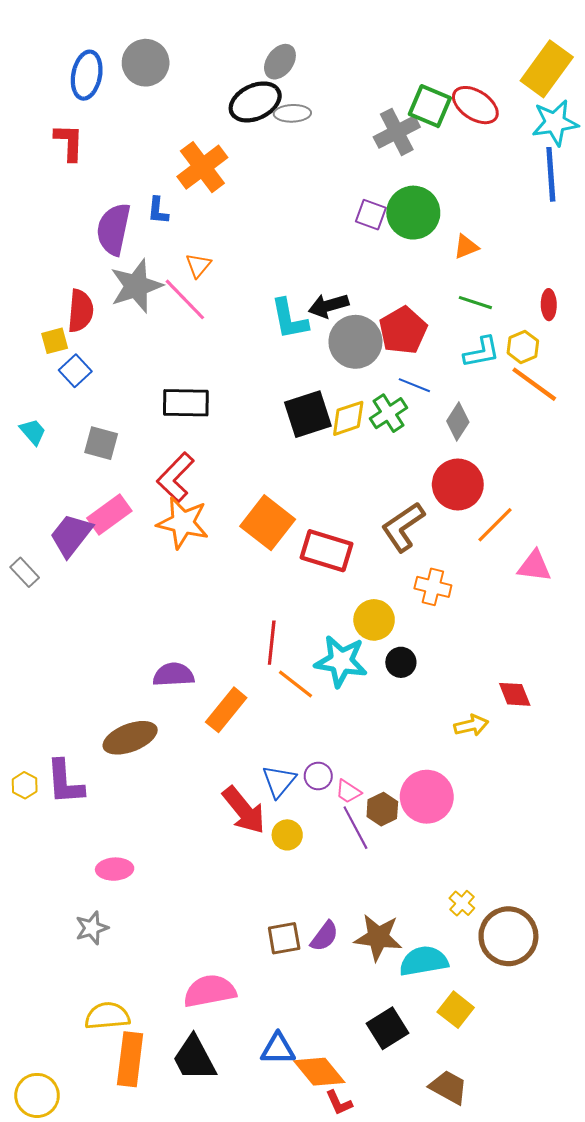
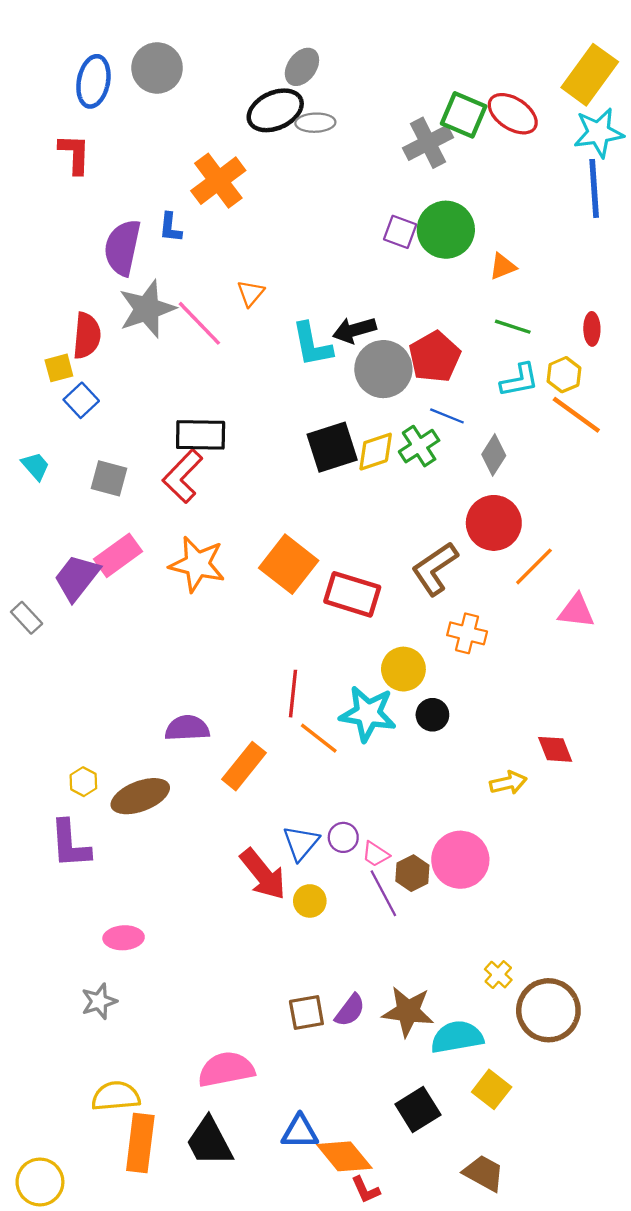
orange triangle: (198, 265) -> (251, 293), moved
red L-shape: (176, 477) -> (183, 476), moved
yellow hexagon: (25, 785) -> (83, 782), moved

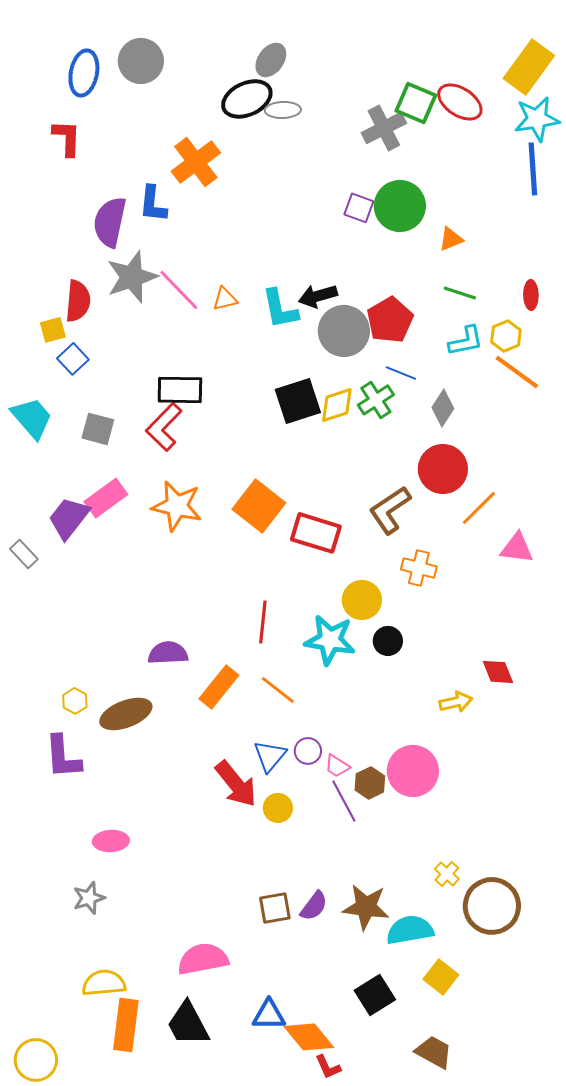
blue L-shape: (170, 227) -> (153, 204), size x1.4
orange triangle: (251, 293) -> (225, 299), moved, turned 36
cyan trapezoid: (35, 466) -> (32, 418), size x1.6
orange line: (319, 738) -> (278, 690), moved

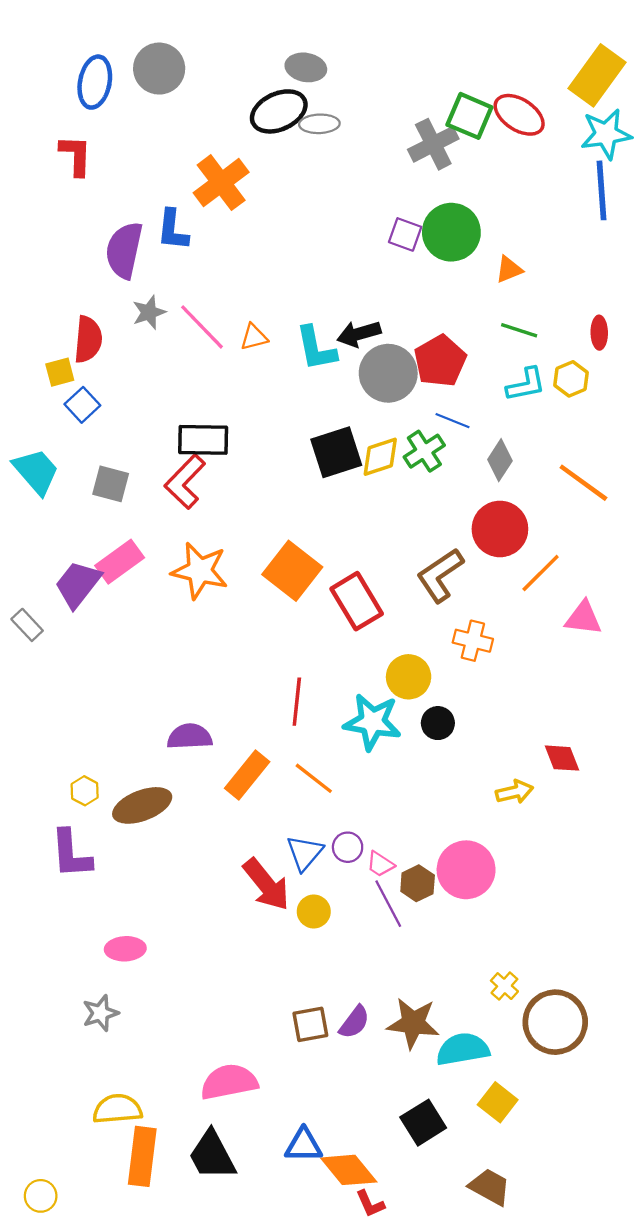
gray ellipse: (271, 60) -> (306, 67), turned 64
gray star: (132, 277) -> (149, 312), size x0.6
orange line: (517, 372) -> (583, 483), moved
red rectangle: (316, 533) -> (357, 601), turned 42
yellow circle: (36, 1060) -> (41, 1196), size x0.7

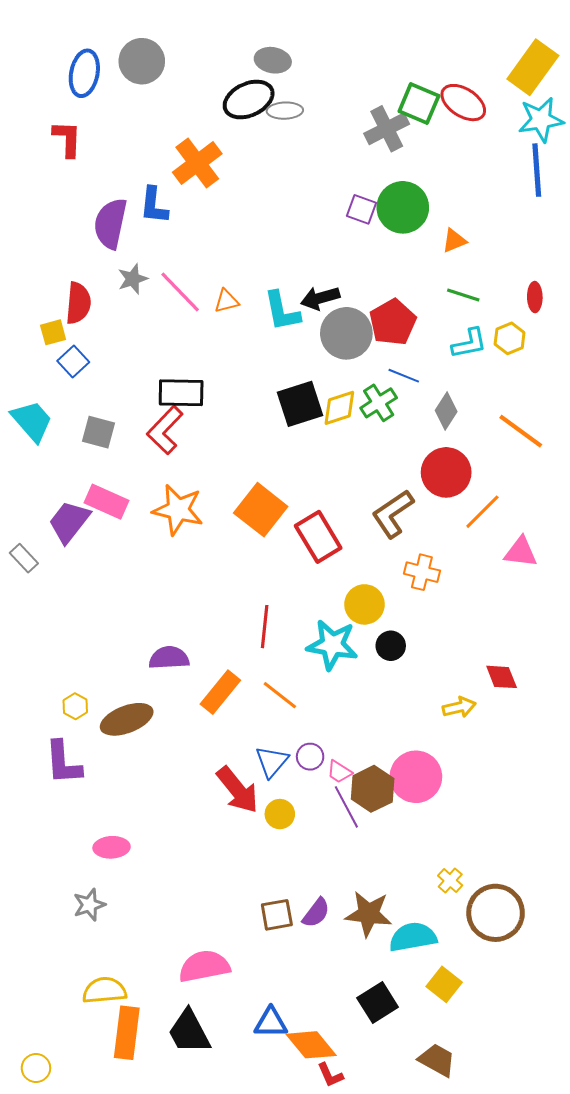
pink rectangle: (120, 562) -> (106, 502), turned 60
brown hexagon: (418, 883) -> (373, 789), size x1.4

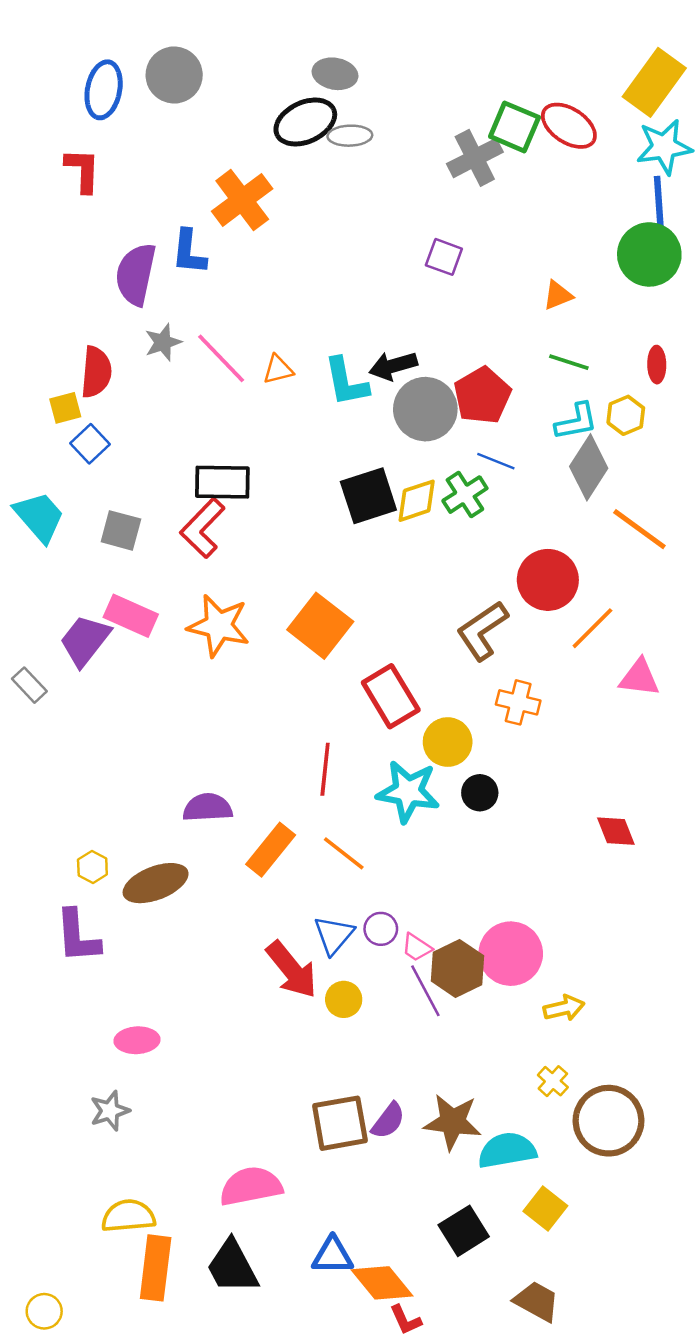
green circle: (403, 207) -> (649, 254), moved
gray diamond: (446, 411) -> (589, 467), moved, size x1.4
red rectangle: (318, 537) -> (391, 696), moved
yellow arrow: (459, 707) -> (564, 1008), moved
brown square: (277, 915) -> (340, 1123), size x1.4

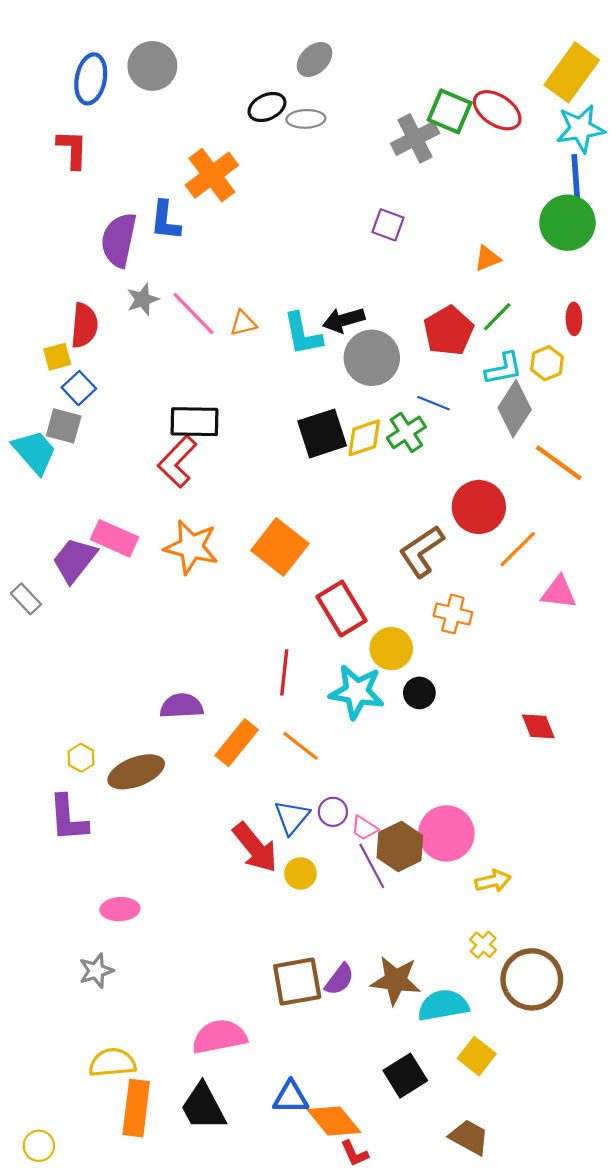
gray ellipse: (335, 74) -> (315, 59), moved, turned -54
black ellipse: (305, 122) -> (267, 107), size x0.7
green line: (569, 362) -> (497, 317), turned -64
red pentagon: (482, 396) -> (449, 331), moved
gray square: (121, 530) -> (64, 426), moved

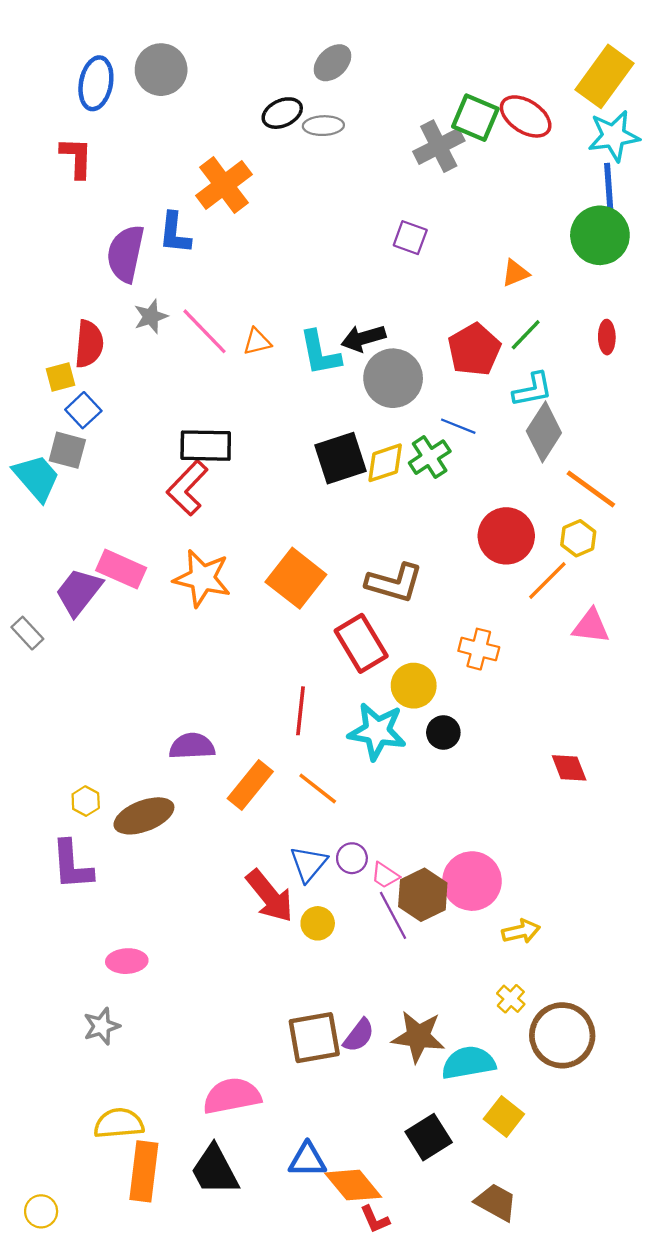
yellow hexagon: (547, 363) -> (578, 538), moved
brown L-shape: (422, 551) -> (394, 583), moved, turned -130

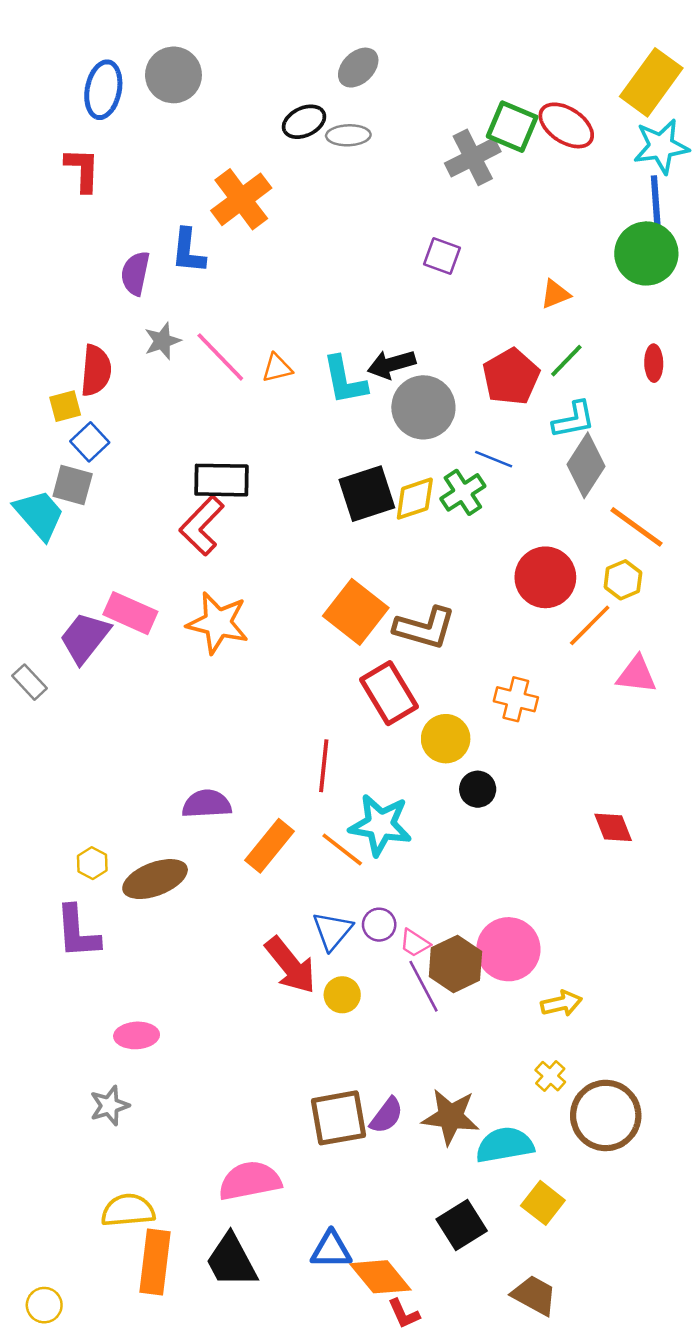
purple semicircle: (126, 254) -> (135, 273), size x0.7
orange square: (296, 578) -> (356, 612), moved
cyan star: (377, 731) -> (380, 825), moved

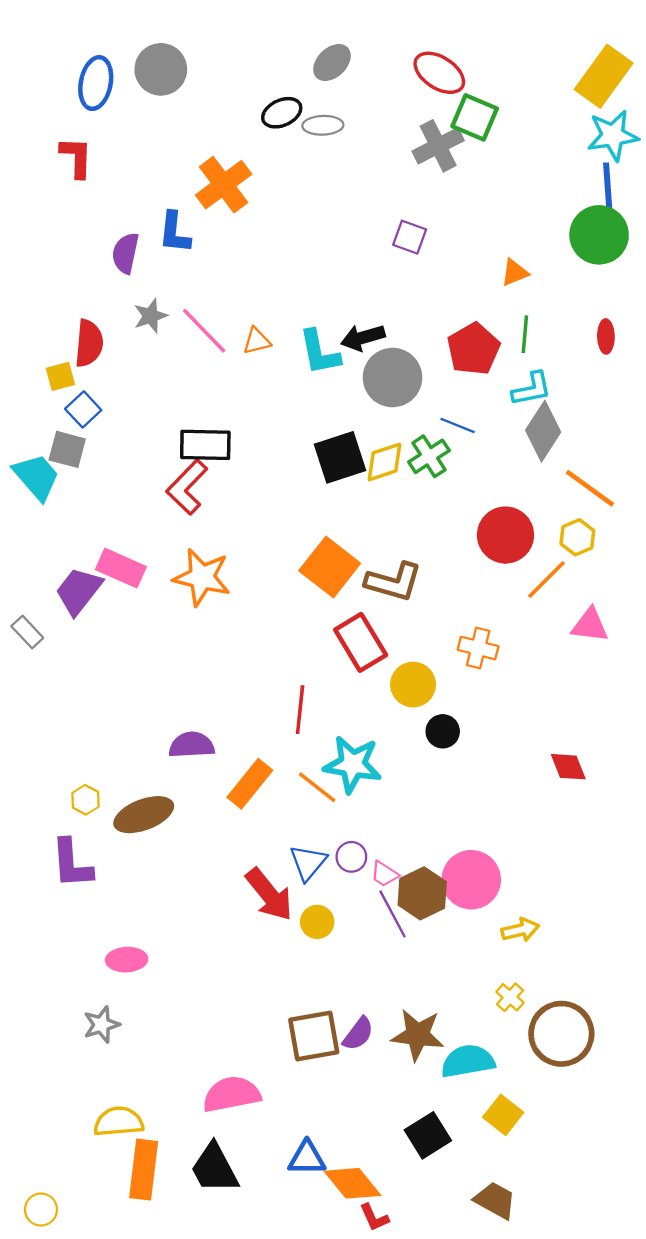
red ellipse: (566, 125) -> (439, 73), moved
green line: (566, 361) -> (525, 334), turned -39

